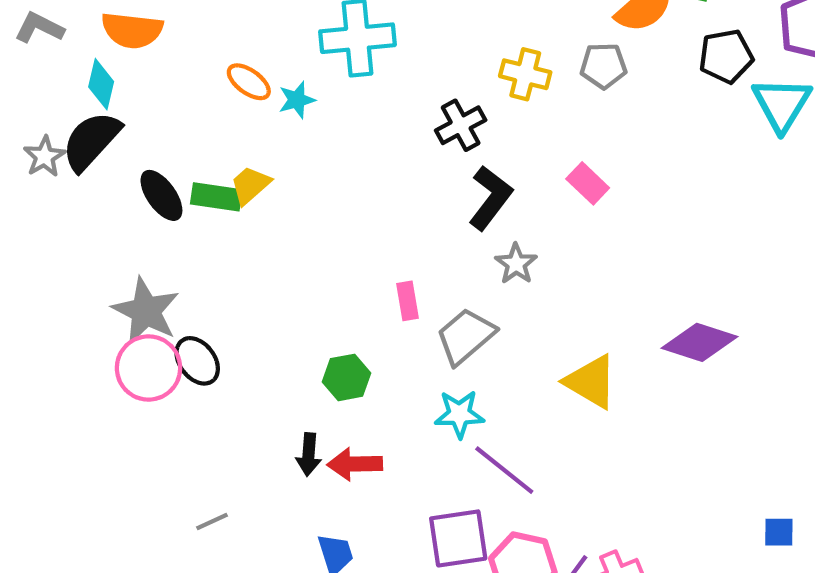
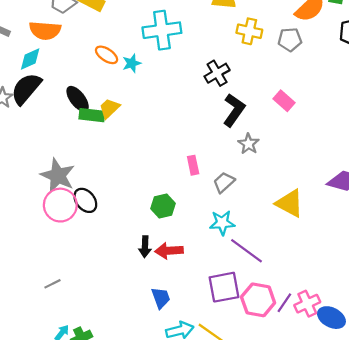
yellow cross: (525, 74) -> (249, 31), moved
cyan diamond: (101, 84) -> (30, 59), turned 55
black ellipse: (161, 195) -> (78, 99), moved
gray trapezoid: (466, 336) -> (224, 182), size x0.7
gray line: (212, 521) -> (53, 284), moved

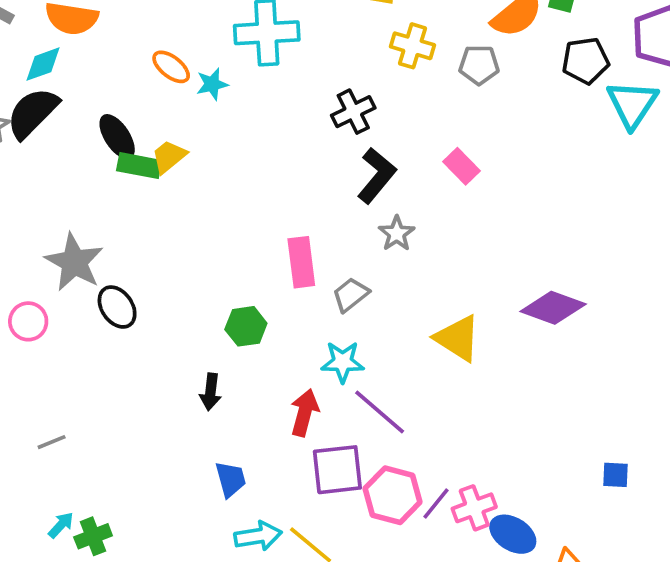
pink rectangle: (193, 165) -> (301, 262), size x1.5
pink circle: (60, 205) -> (28, 321), moved, size x0.7
red arrow: (169, 251) -> (304, 413), moved, turned 104

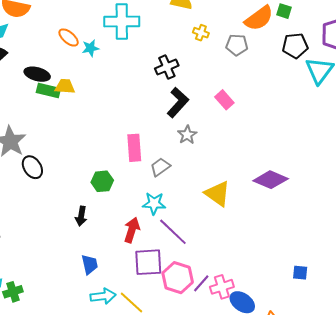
yellow cross: (412, 46) -> (201, 33), size x0.7
black ellipse: (117, 137) -> (37, 74), turned -45
yellow trapezoid: (169, 156) -> (65, 86), turned 40

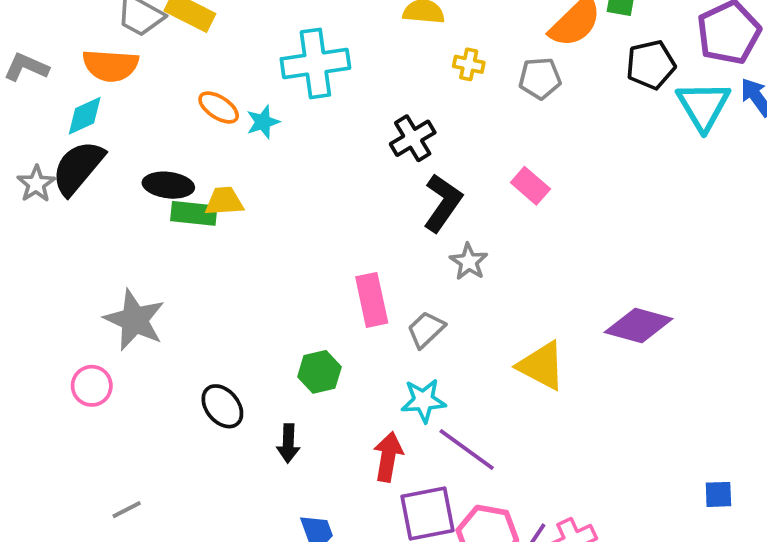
black ellipse: (32, 167) -> (222, 406), moved

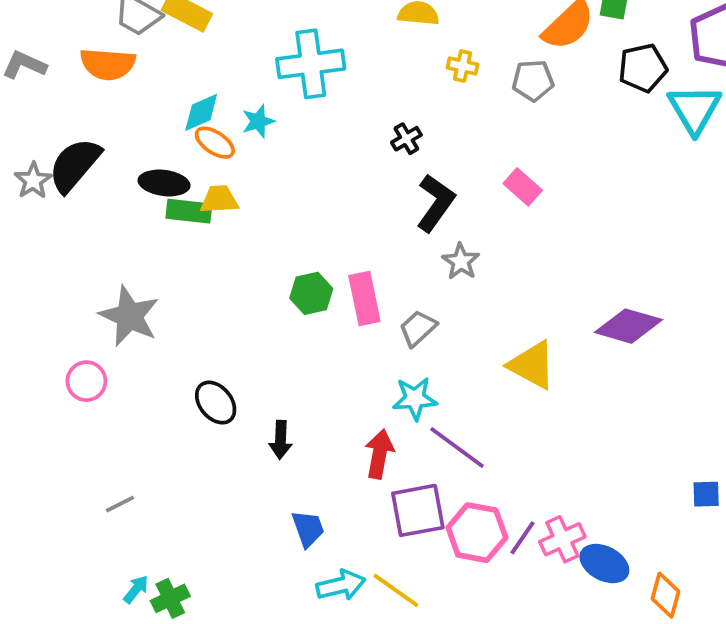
orange ellipse: (219, 107) -> (215, 143), moved
cyan diamond: (85, 116) -> (201, 112), moved
black cross: (413, 138) -> (406, 139), size x0.7
green hexagon: (319, 372) -> (311, 293), moved

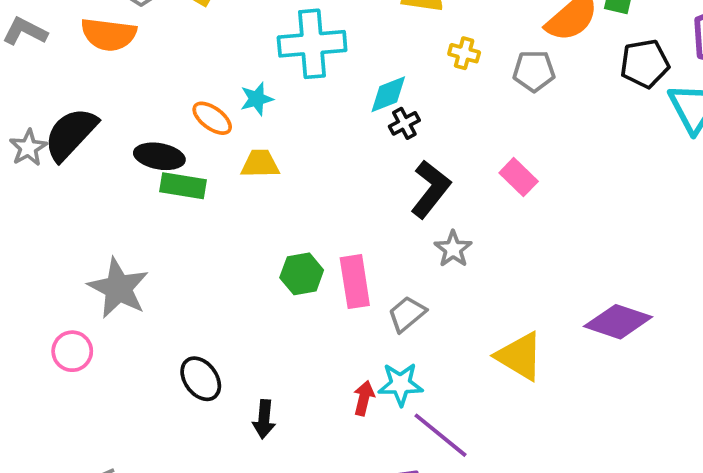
cyan diamond: (201, 112) -> (388, 94), moved
yellow trapezoid: (219, 199) -> (260, 164), moved
red arrow: (379, 454) -> (364, 398), moved, size x0.7

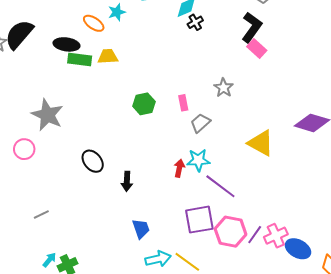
yellow trapezoid: (260, 164) -> (108, 57), moved
black L-shape: (431, 189) -> (252, 27), moved
pink rectangle: (355, 282) -> (183, 103), moved, size x0.6

